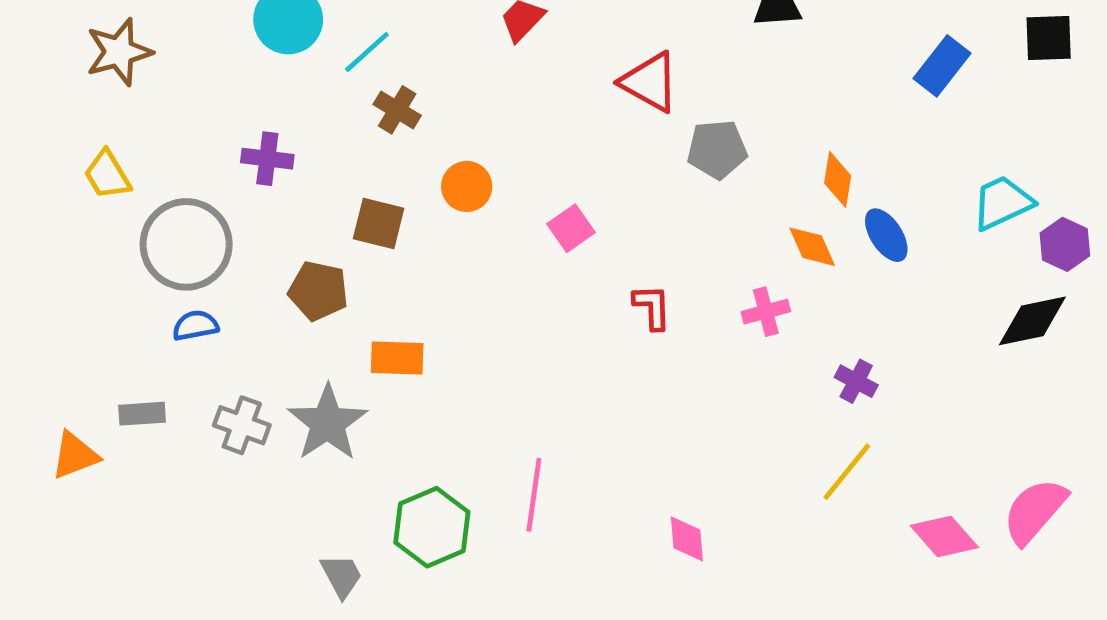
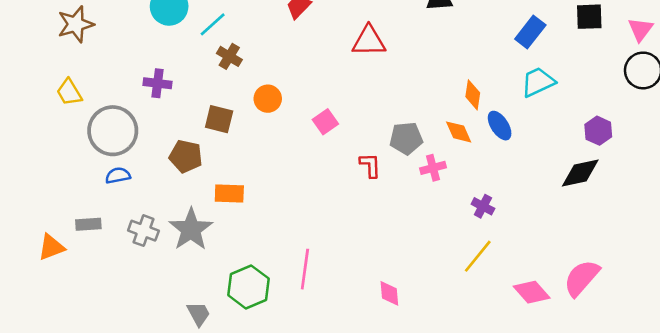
red triangle: (650, 82) -> (369, 41), turned -30
gray pentagon: (717, 149) -> (406, 138), moved
cyan trapezoid: (1002, 203) -> (538, 82), moved

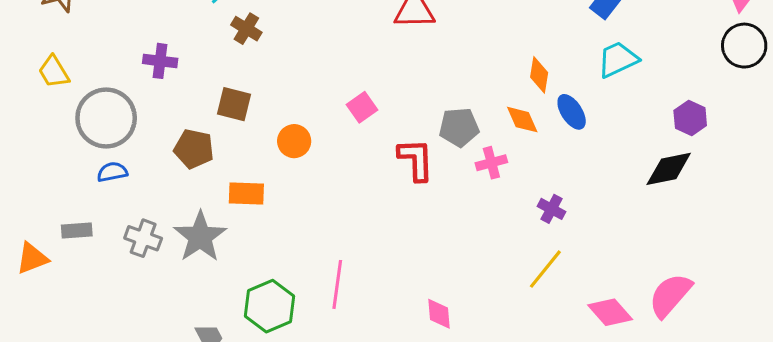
orange circle: (268, 99) -> (294, 141), moved
red L-shape: (370, 165) -> (416, 160), size x1.4

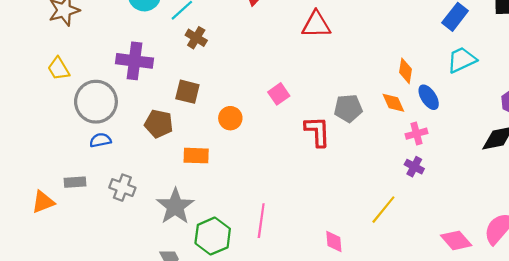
purple cross: (160, 61) -> (135, 61), size x1.5
pink cross: (491, 163) -> (417, 134), moved
gray star: (200, 237) -> (175, 206), moved
yellow line: (545, 269) -> (383, 210), moved

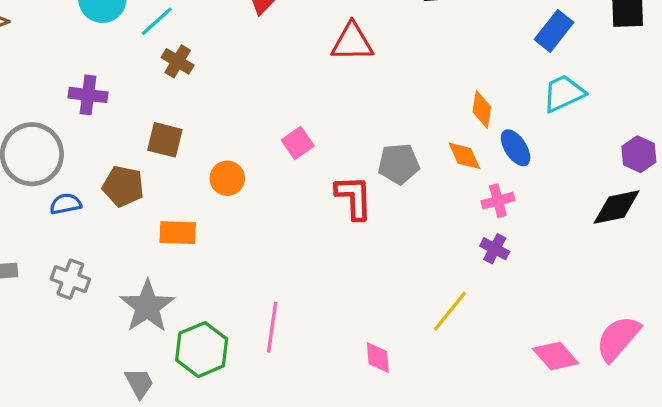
purple cross: (135, 61) -> (88, 95), size x0.7
blue semicircle: (100, 140) -> (66, 204), moved

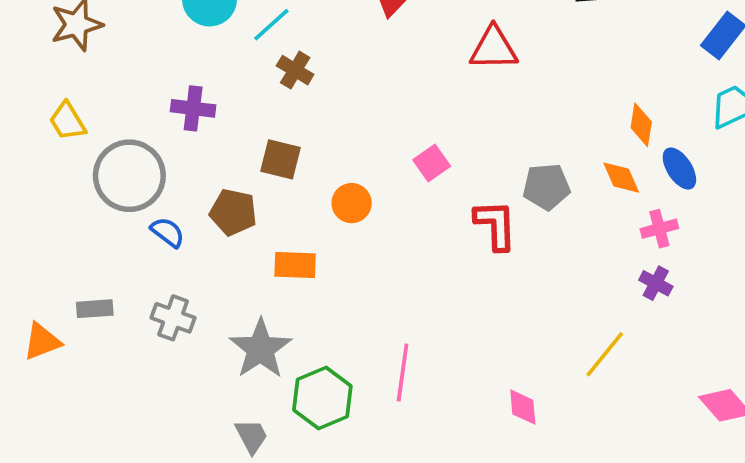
blue semicircle: (66, 204) -> (168, 232), turned 48

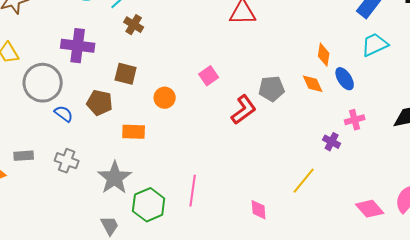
purple cross: (193, 108) -> (78, 46), size x1.4
red L-shape: (495, 225) -> (244, 110), turned 56
pink cross: (659, 229) -> (355, 120), moved

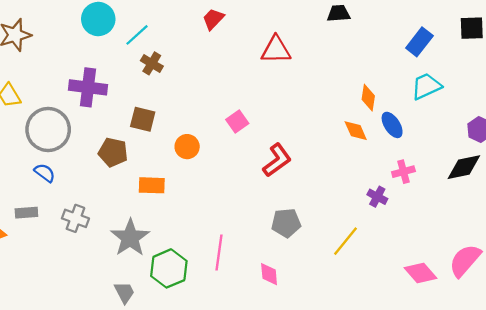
gray pentagon: (272, 89) -> (286, 223), moved
blue semicircle: (64, 114) -> (45, 173), moved
pink diamond: (259, 210) -> (269, 274), moved

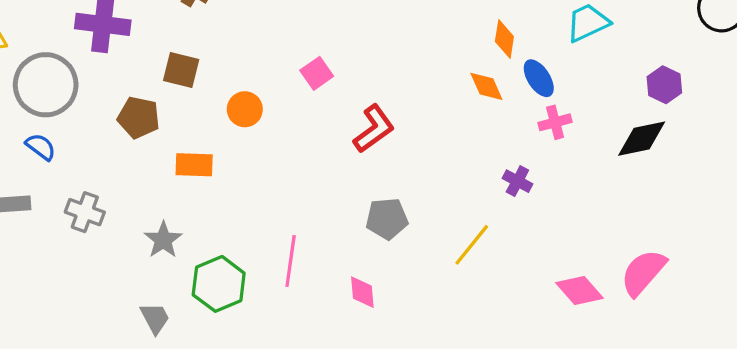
pink cross: (403, 172) -> (555, 122), moved
gray star: (130, 238) -> (163, 240), size x0.7

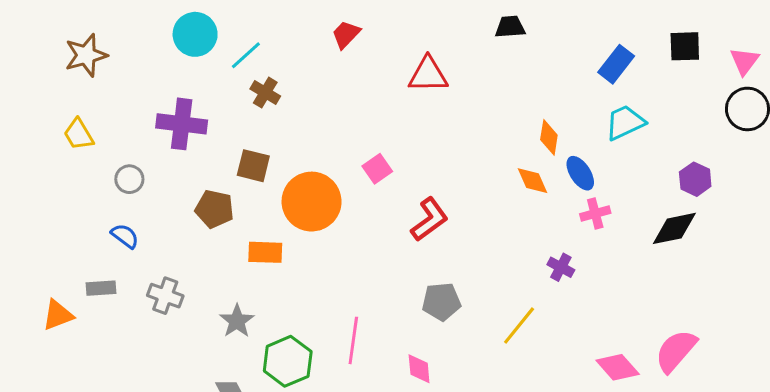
gray circle: (46, 85) -> (129, 179), size x0.5
orange circle: (245, 109) -> (312, 202), size x1.8

